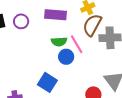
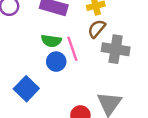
brown semicircle: (92, 25) -> (97, 29), size x0.7

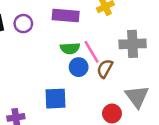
brown semicircle: (97, 29) -> (105, 69), moved
blue square: (26, 89) -> (56, 99), turned -35

